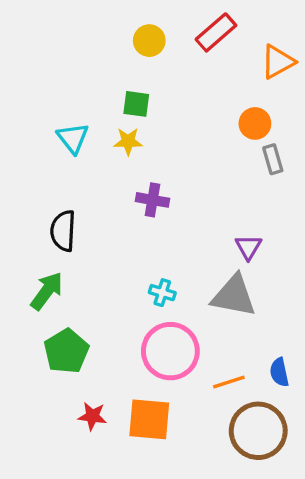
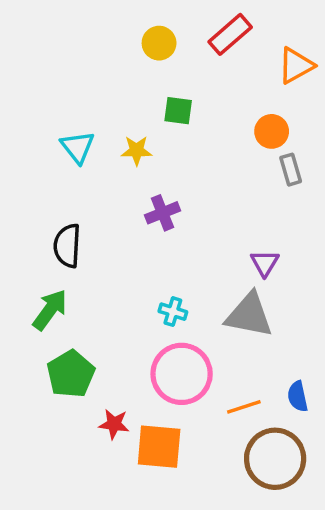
green square: (136, 104) -> (178, 111), moved
purple cross: (152, 200) -> (162, 213), turned -32
red star: (92, 416) -> (114, 424), moved

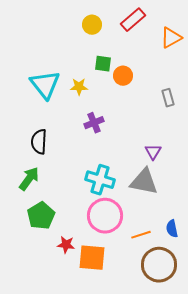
orange circle: (272, 131) -> (123, 76), moved
cyan triangle: (78, 147) -> (45, 85), size x1.5
cyan cross: (173, 312) -> (100, 180), size x1.8

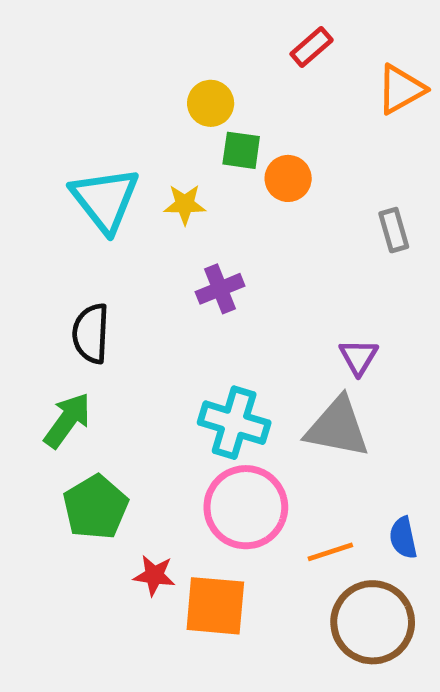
red rectangle: (133, 20) -> (312, 47), size x0.7
yellow circle: (92, 25) -> (211, 103), moved

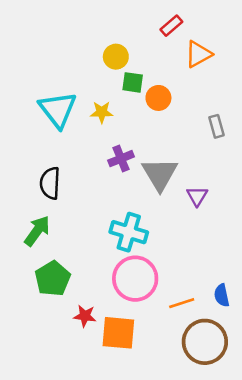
orange triangle: (401, 89) -> (198, 54), moved
gray triangle: (337, 427) -> (160, 174), moved, turned 48

